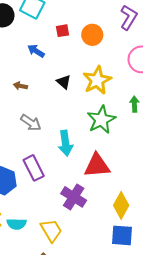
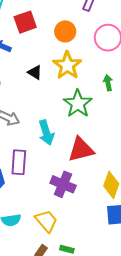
red square: (62, 31) -> (25, 22), size x1.6
orange circle: (92, 35) -> (65, 31), moved
purple rectangle: (34, 168) -> (19, 162), turned 40

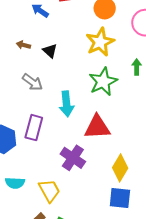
black triangle: (35, 72) -> (50, 51), moved

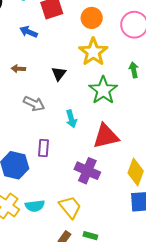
black triangle: (50, 51) -> (59, 74), moved, turned 35
cyan arrow: (66, 104) -> (71, 119), size x0.7
purple rectangle: (34, 128) -> (43, 148), size x0.7

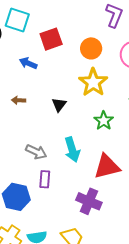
green star: (103, 90) -> (104, 121), size x0.7
gray arrow: (34, 104) -> (36, 152), moved
cyan arrow: (71, 119) -> (72, 150), size x1.4

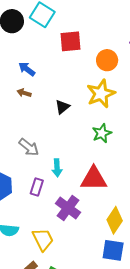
blue arrow: (28, 63) -> (27, 69), moved
cyan arrow: (72, 150) -> (57, 168), moved, size x0.7
purple rectangle: (45, 179) -> (37, 187), moved

